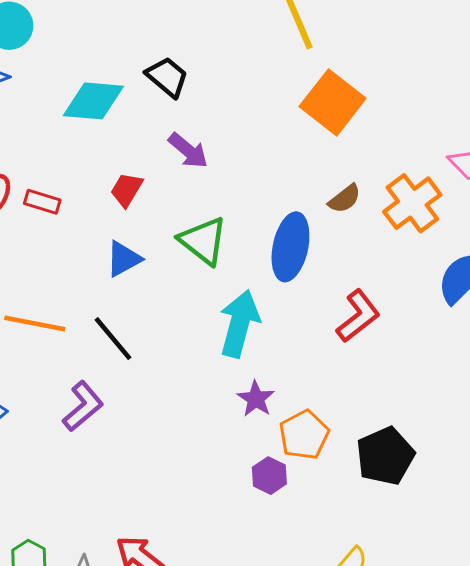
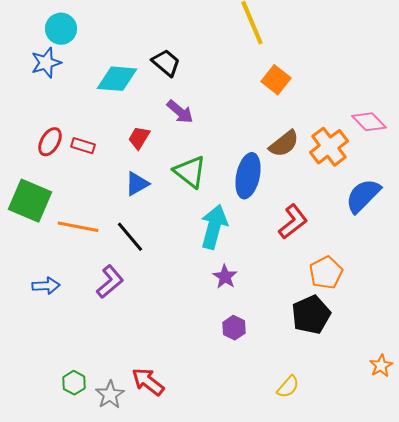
orange square: (333, 102) -> (276, 80), size x0.7
brown semicircle: (345, 199) -> (284, 144), size x1.4
orange pentagon: (304, 435) -> (326, 273), moved

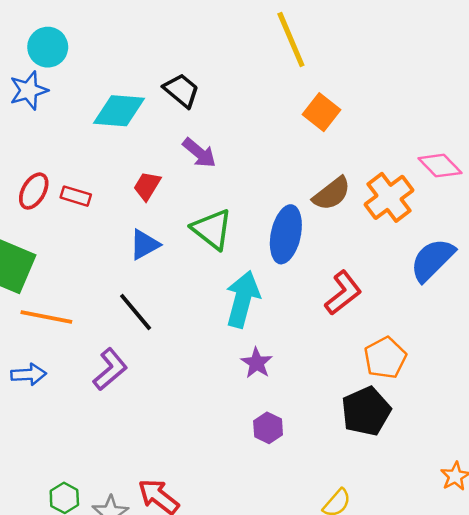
orange line: (78, 227) -> (46, 317), moved

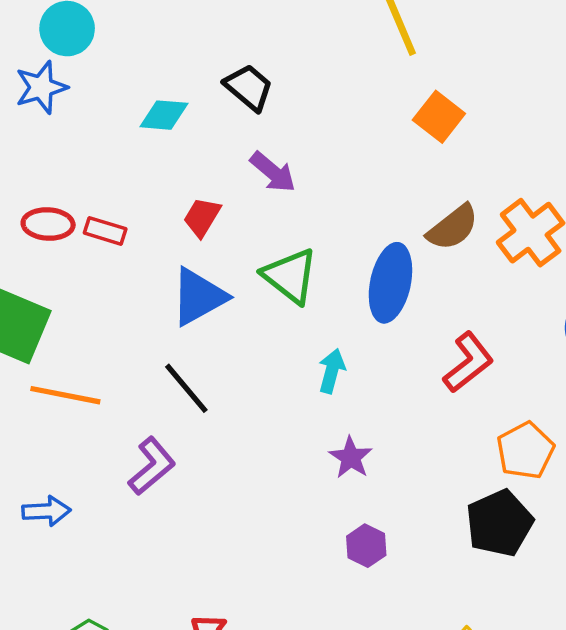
cyan diamond: (119, 111) -> (164, 115), size x0.7
red ellipse: (34, 191) -> (48, 224), turned 63
blue triangle: (145, 244) -> (199, 297), size x1.4
cyan arrow: (243, 299) -> (332, 371), size x0.6
blue arrow: (29, 374) -> (46, 511), moved

